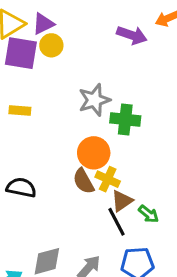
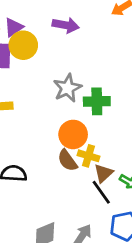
purple arrow: (132, 35) -> (66, 25), moved
yellow circle: (51, 45) -> (23, 45), size x1.4

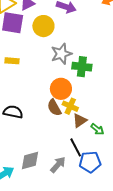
yellow circle: (23, 45) -> (43, 26), moved
black line: (101, 192) -> (76, 147), moved

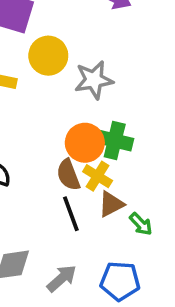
yellow circle: (43, 26) -> (48, 56), moved
green cross: (82, 67) -> (115, 140), moved
black line: (76, 147) -> (71, 214), moved

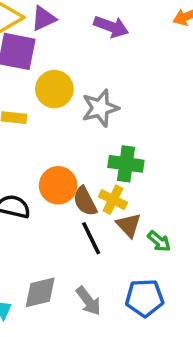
orange circle: (85, 143) -> (58, 185), moved
brown triangle: (111, 204) -> (129, 225), turned -40
gray arrow: (62, 278) -> (88, 301), turned 100

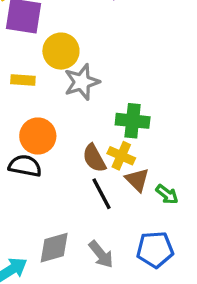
gray star: (100, 108) -> (82, 82), moved
orange circle: (58, 185) -> (38, 136), moved

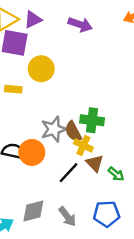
gray star: (82, 82) -> (54, 129), moved
orange circle: (38, 136) -> (32, 152), moved
brown semicircle: (94, 158) -> (73, 131), moved
black line: (101, 194) -> (68, 173), turned 70

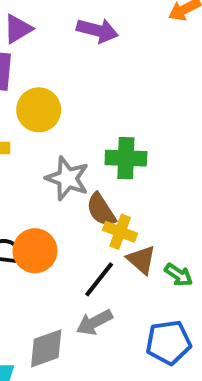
green cross: (92, 120) -> (126, 158), moved
gray star: (54, 129) -> (67, 178), moved, turned -30
gray arrow: (67, 217) -> (94, 322), moved, turned 105

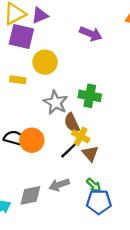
purple arrow: (97, 30) -> (91, 34), moved
green arrow: (179, 275) -> (94, 185), moved
black line: (99, 279) -> (70, 149), moved

